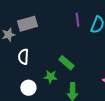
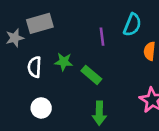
purple line: (77, 20) -> (102, 37), moved
green star: (50, 77) -> (64, 62), moved

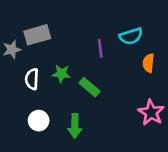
cyan semicircle: (132, 25) -> (131, 36), turned 50
green arrow: (99, 113) -> (75, 126), moved

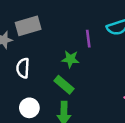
green star: (61, 74) -> (70, 59), moved
green rectangle: (90, 87) -> (64, 85), moved

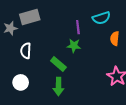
green star: (70, 59) -> (74, 46), moved
white circle: (29, 108) -> (21, 82), moved

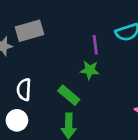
white semicircle: (26, 51) -> (24, 90), moved

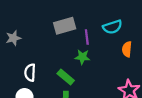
gray rectangle: (30, 31) -> (65, 26), moved

